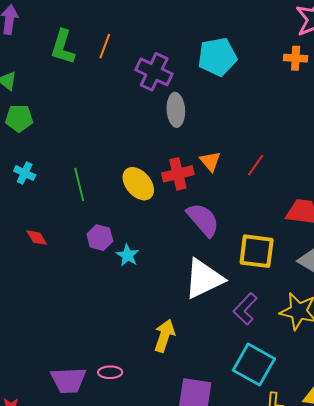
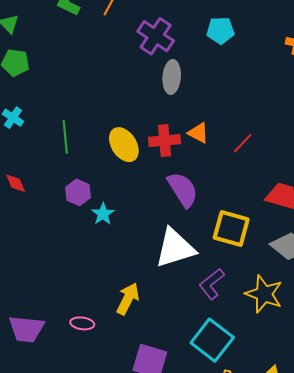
cyan pentagon: (217, 57) -> (220, 30), size x0.7
orange triangle: (210, 161) -> (198, 133), turned -30
pink ellipse: (110, 372) -> (82, 323), moved

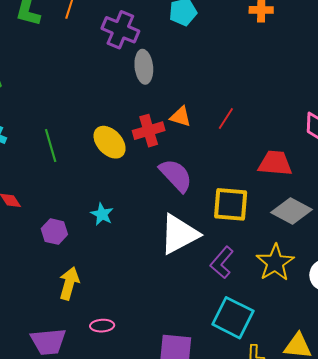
purple hexagon: (78, 192) -> (54, 232), moved
yellow star: (264, 294) -> (275, 263), turned 30
yellow arrow: (128, 299) -> (69, 283), moved

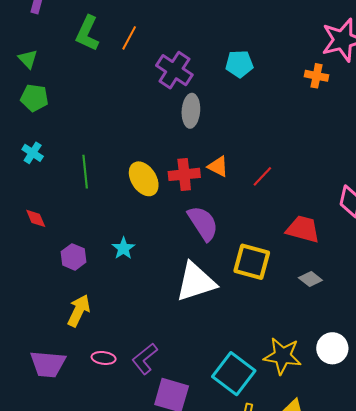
gray diamond: (292, 211) -> (310, 279), size x0.6
purple L-shape: (222, 262) -> (145, 359), moved
yellow star: (275, 263) -> (282, 356), moved, turned 30

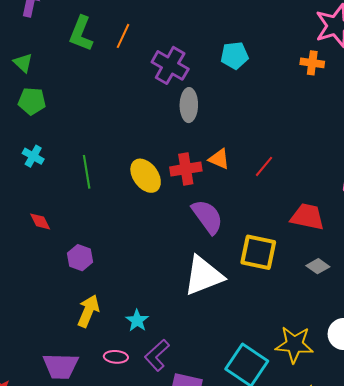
cyan star: (123, 248) -> (137, 321), moved

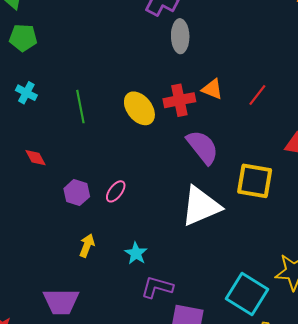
yellow arrow: (88, 311) -> (87, 246), size x0.7
purple L-shape: (157, 355) -> (157, 287), turned 60
pink ellipse: (116, 357) -> (116, 191), moved, turned -55

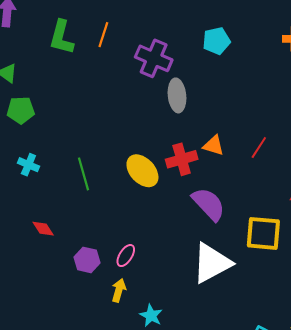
yellow arrow: (87, 246) -> (119, 290), moved

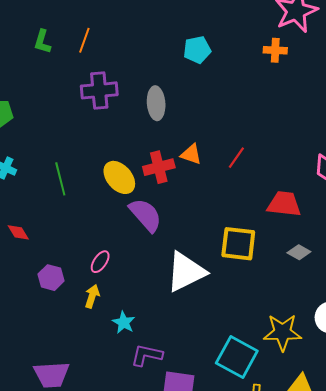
green L-shape: (61, 37) -> (42, 42), size x0.7
purple cross: (154, 58) -> (99, 90), moved, turned -30
purple semicircle: (209, 204) -> (146, 215), moved
purple hexagon: (87, 260) -> (51, 278), moved

